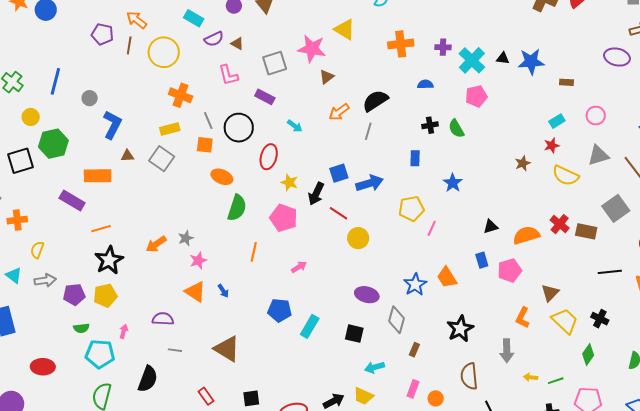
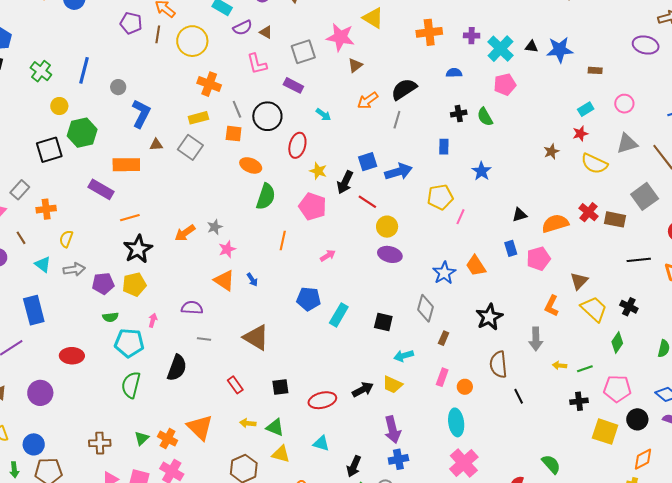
purple ellipse: (367, 295) -> (390, 254), moved

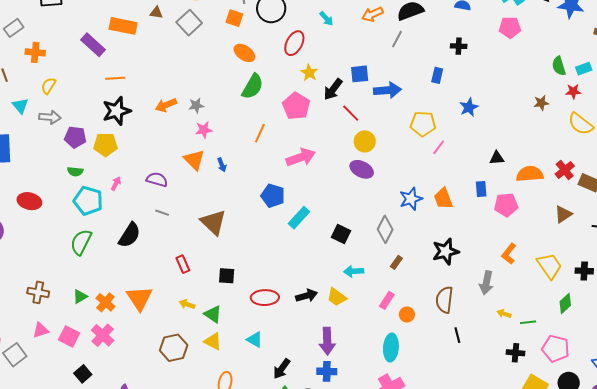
green semicircle: (485, 117) -> (559, 66), moved
pink arrow: (328, 256) -> (301, 157), size x1.8
brown triangle: (579, 281) -> (563, 214), moved
black cross: (629, 307) -> (584, 271), turned -36

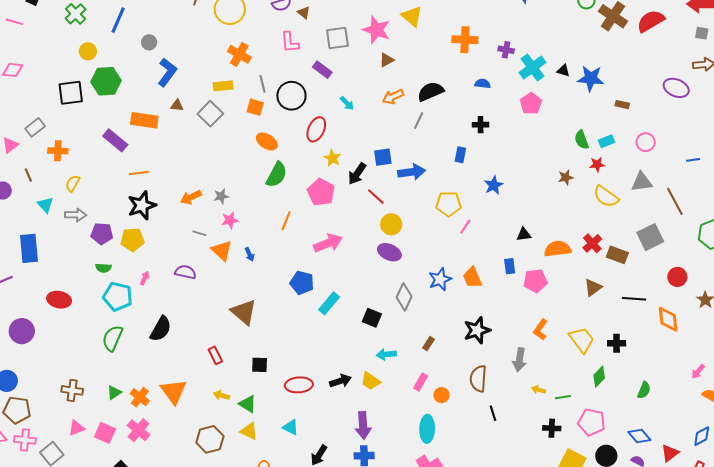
pink pentagon: (510, 27) -> (531, 104), turned -30
gray line: (162, 213) -> (199, 233), moved
gray diamond: (385, 229) -> (404, 297), moved

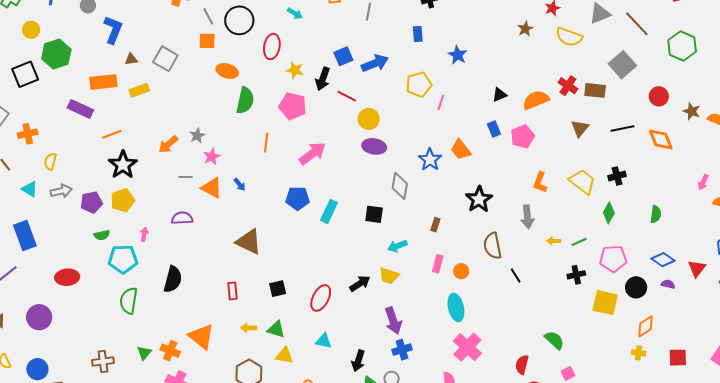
yellow rectangle: (223, 86) -> (139, 90), moved
red rectangle: (215, 355) -> (232, 291), turned 36
red ellipse: (299, 385) -> (321, 298), turned -44

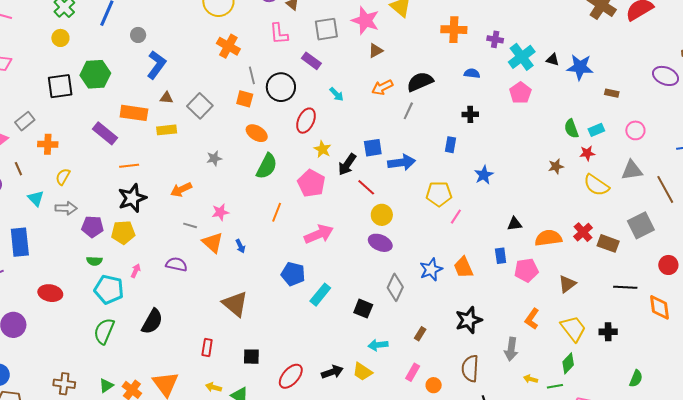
yellow circle: (31, 30) -> (60, 38), moved
brown triangle: (580, 128) -> (567, 284), moved
gray star: (197, 136) -> (214, 158), moved
green diamond: (609, 213) -> (568, 363), moved

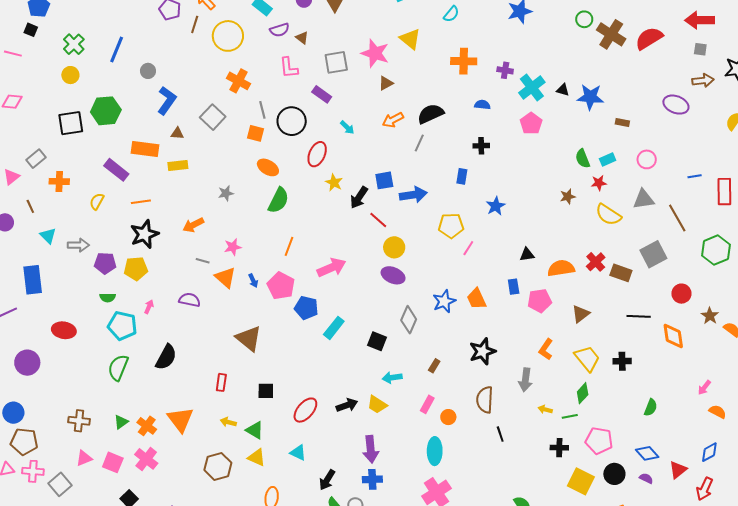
gray square: (200, 106) -> (213, 117), moved
yellow semicircle: (63, 177) -> (97, 201), moved
pink pentagon: (311, 183) -> (281, 286), moved

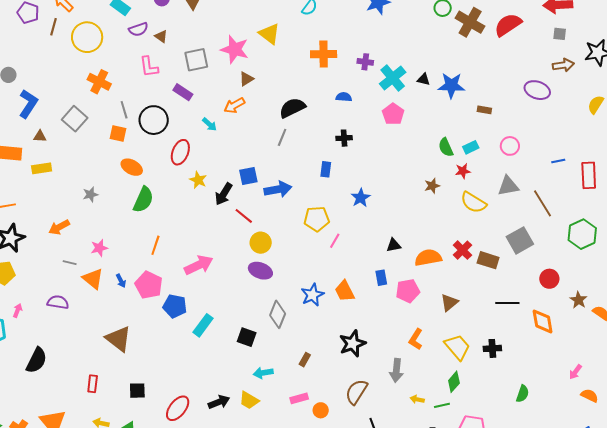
orange arrow: (393, 120) -> (234, 105), moved
brown semicircle: (485, 400) -> (356, 392), turned 32
pink rectangle: (427, 404) -> (299, 398), turned 48

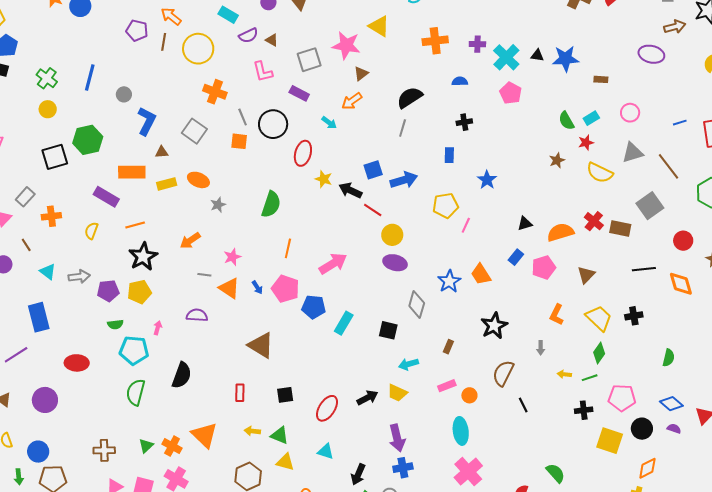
orange ellipse: (132, 167) -> (198, 180), moved
black arrow: (224, 194) -> (350, 190), turned 90
blue rectangle: (381, 278) -> (516, 257), turned 56
gray arrow: (396, 370) -> (541, 348), size x0.6

